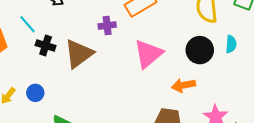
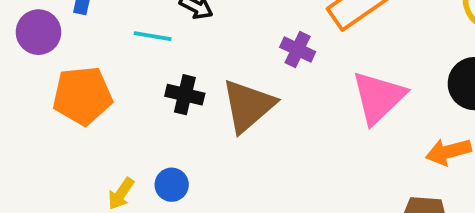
cyan line: (27, 24) -> (153, 36), moved, turned -36
purple cross: (107, 26) -> (298, 49), turned 36

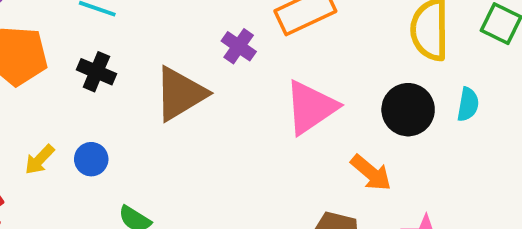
black cross: (185, 95) -> (96, 72), moved
orange arrow: (448, 152) -> (371, 173), turned -135

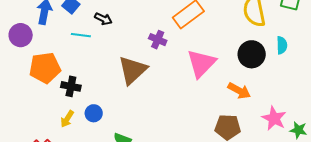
black cross: (96, 72) -> (71, 86), moved

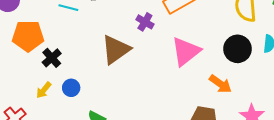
black cross: (71, 86) -> (52, 58), turned 30

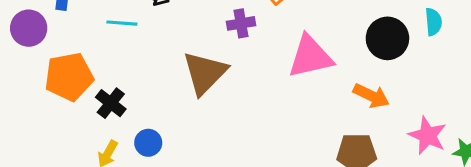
purple cross: (145, 22) -> (241, 23), turned -30
pink triangle: (186, 51) -> (310, 57), turned 36

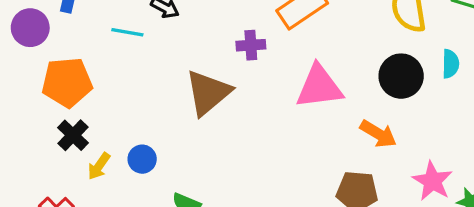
black cross: (111, 103) -> (73, 135), moved

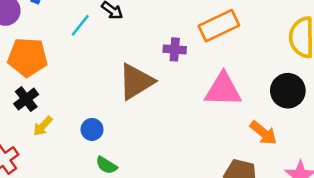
cyan line: (127, 32) -> (80, 25), turned -70
blue circle: (142, 159) -> (92, 129), moved

